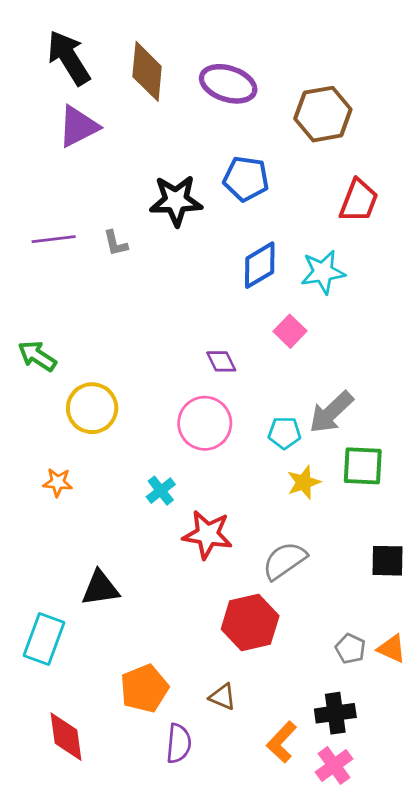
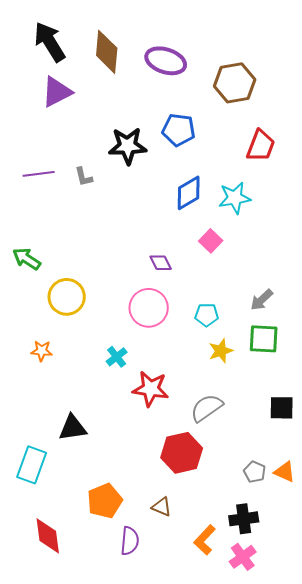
gray arrow: (331, 412) -> (262, 300), moved, size x0.7

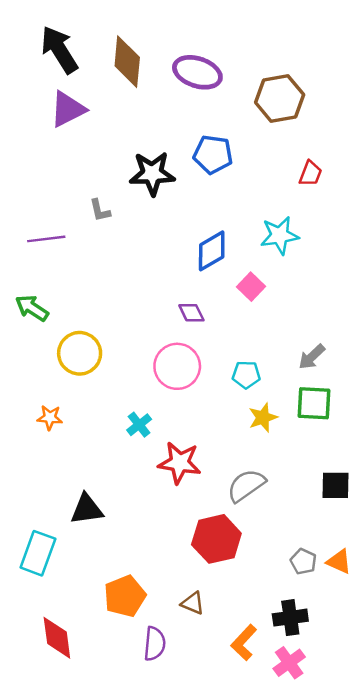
red trapezoid: (261, 146) -> (311, 173), size x0.7
purple line: (39, 174) -> (46, 239), moved
blue diamond: (189, 193) -> (212, 251), moved

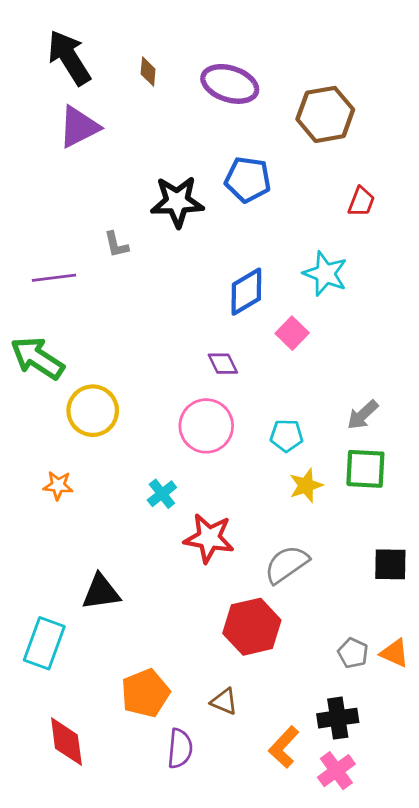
brown diamond: (127, 62) -> (148, 72), size x0.5
cyan star: (280, 235) -> (325, 274), turned 30
green arrow: (32, 308) -> (37, 358), size x1.4

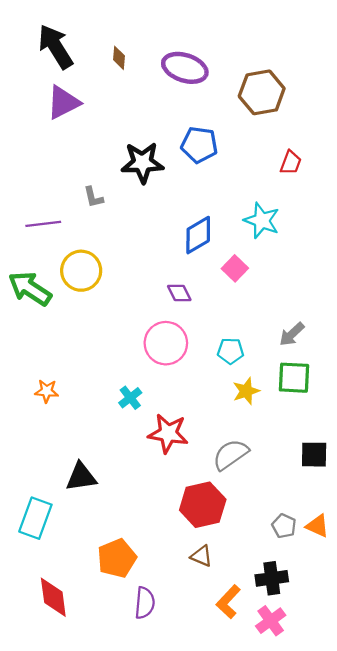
yellow circle: (93, 411) -> (81, 271), moved
brown triangle: (224, 701) -> (202, 556), moved

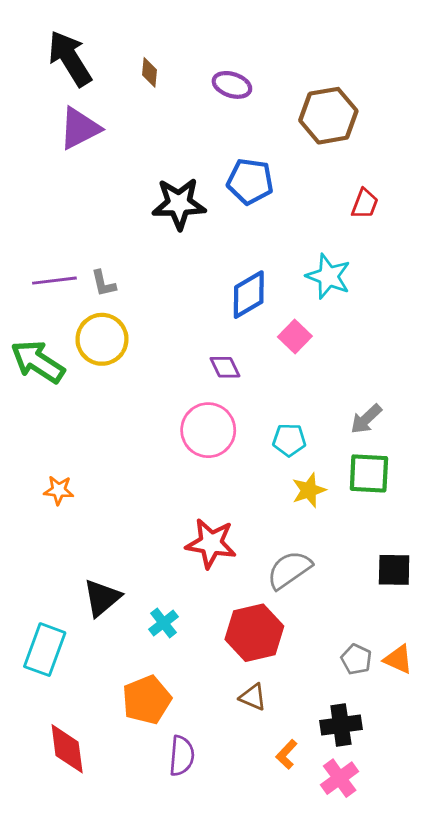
purple ellipse: (185, 68) -> (232, 85), size x0.7
gray L-shape: (93, 197) -> (103, 283), moved
cyan cross: (130, 398) -> (163, 623), moved
black triangle: (81, 477) -> (102, 598), turned -32
orange L-shape: (228, 602) -> (286, 754), size x0.7

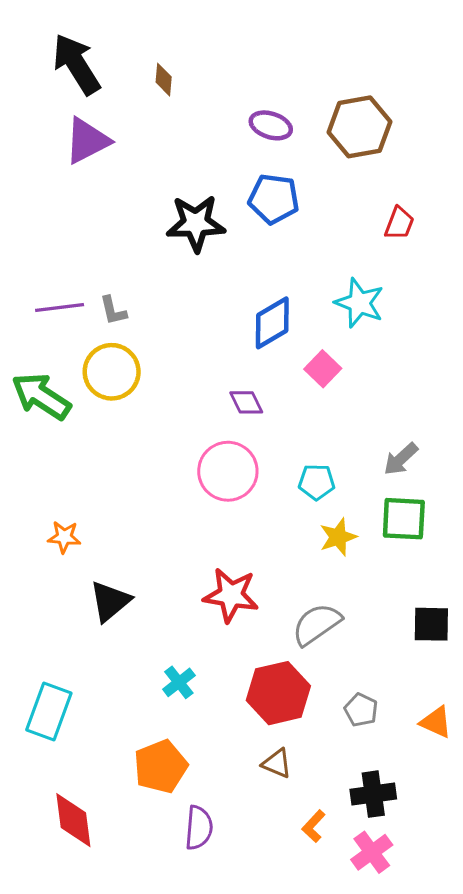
purple ellipse: (232, 85) -> (271, 125), moved
black triangle: (102, 598) -> (110, 601), moved
gray pentagon: (356, 659) -> (361, 710), moved

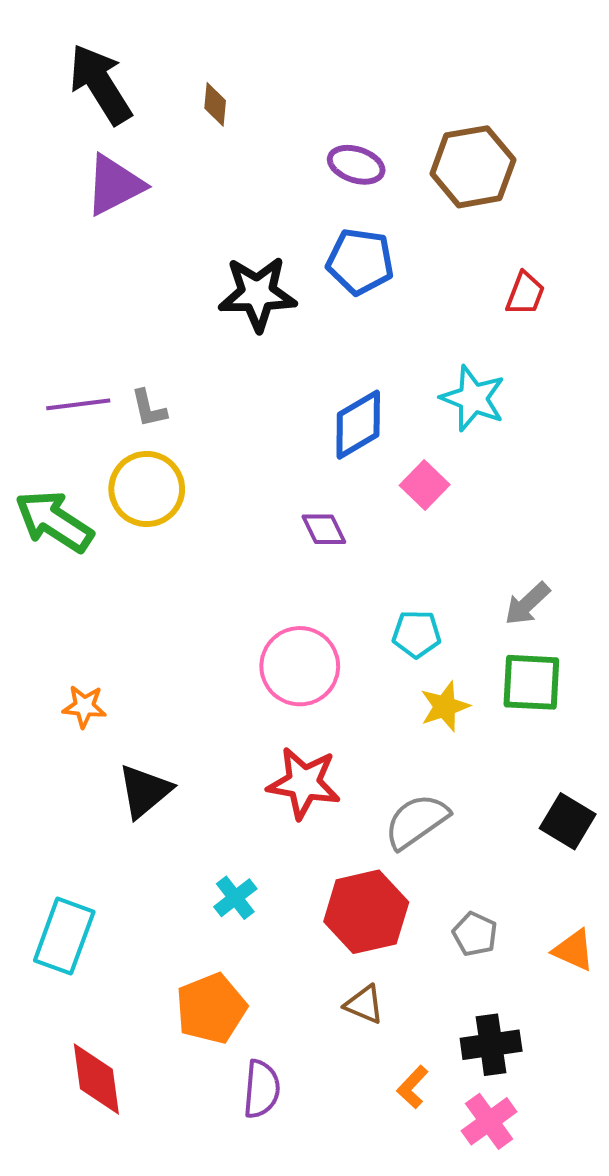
pink circle: (228, 471) -> (300, 666), moved
black square: (431, 624) -> (568, 821), turned 30

